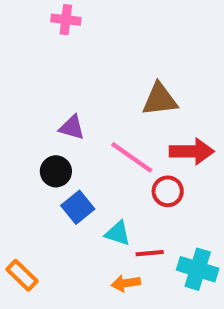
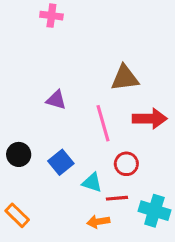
pink line: (132, 157) -> (103, 123), turned 39
black circle: (56, 171) -> (19, 154), moved
red circle: (168, 191) -> (126, 164), moved

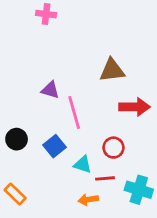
pink line: (103, 123) -> (74, 112), moved

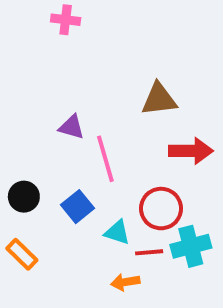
red circle: (113, 148) -> (161, 209), size x1.4
cyan cross: (139, 190) -> (191, 246), moved, turned -32
orange rectangle: (15, 194) -> (22, 254), moved

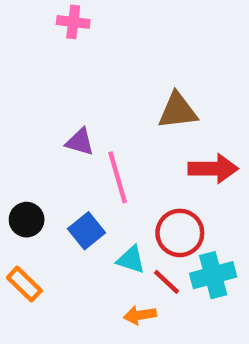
red line: (149, 252) -> (166, 282), turned 48

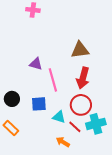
red arrow: (213, 169) -> (83, 78), moved, turned 105
blue square: (87, 231) -> (39, 104), turned 35
orange arrow: (140, 315) -> (63, 142), turned 40

